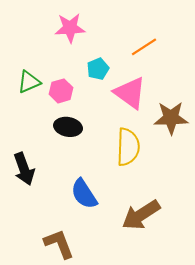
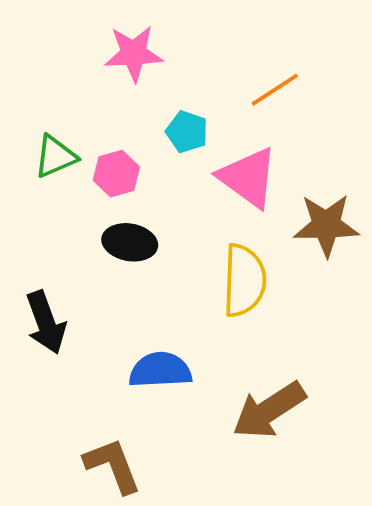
cyan pentagon: (98, 69) -> (187, 132), turned -30
blue semicircle: (84, 194) -> (160, 370), turned 120

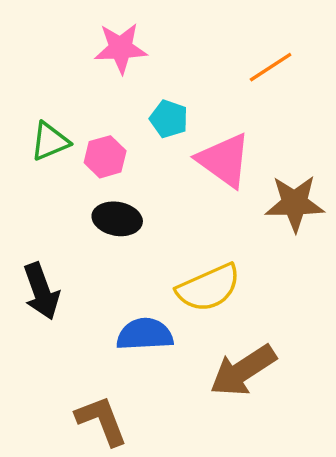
orange line: (275, 90) -> (271, 67), moved
yellow semicircle: (244, 280) -> (209, 288), moved, turned 64

